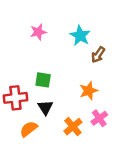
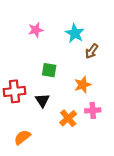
green square: (43, 80) -> (49, 70), moved
pink cross: (99, 118) -> (93, 110), turned 32
orange semicircle: (29, 129) -> (22, 137), moved

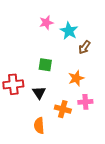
pink star: (36, 30) -> (46, 23), moved
orange cross: (68, 118) -> (63, 109), turned -35
orange semicircle: (22, 137) -> (39, 126), moved, turned -56

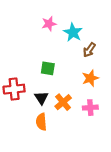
orange star: (76, 78) -> (90, 78), moved
orange cross: (63, 109) -> (63, 102), moved, turned 35
orange semicircle: (39, 126) -> (41, 122), moved

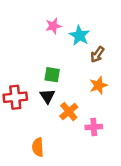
black triangle: (41, 98) -> (47, 96), moved
pink cross: (90, 108) -> (94, 127), moved
orange semicircle: (41, 122) -> (38, 147), moved

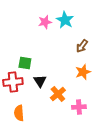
cyan star: (79, 35) -> (65, 20), moved
green square: (52, 75) -> (25, 63), moved
orange semicircle: (38, 147) -> (19, 113), moved

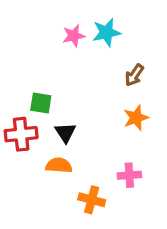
cyan star: (65, 20) -> (106, 32), turned 30
orange cross: (58, 94) -> (92, 200), moved, turned -35
orange semicircle: (19, 113) -> (59, 165), moved, turned 98

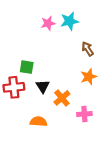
brown arrow: (134, 75) -> (88, 49), turned 112
orange semicircle: (59, 165) -> (38, 121), moved
orange cross: (92, 200) -> (62, 98), moved, turned 35

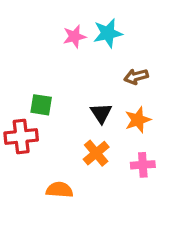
brown arrow: (88, 49) -> (136, 77), turned -72
black triangle: (43, 86) -> (101, 113), moved
pink cross: (84, 114) -> (143, 165), moved

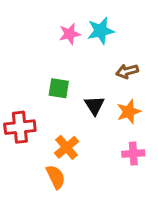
green square: (41, 105) -> (59, 88), moved
orange cross: (96, 153) -> (67, 147), moved
orange semicircle: (59, 190) -> (56, 177), turned 60

